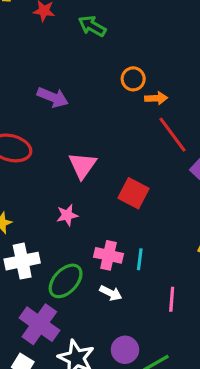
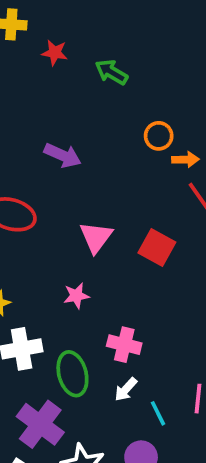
red square: (134, 193) -> (157, 248), moved
cyan line: (140, 259) -> (158, 413), moved, turned -35
green ellipse: (66, 281) -> (72, 374), turned -60
white arrow: (111, 293) -> (126, 389), turned 105

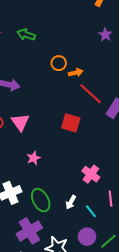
pink triangle: (96, 237) -> (20, 122), moved
pink cross: (124, 345) -> (91, 174), moved, turned 36
purple cross: (40, 424) -> (29, 231), turned 35

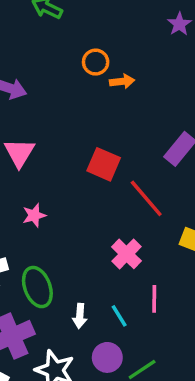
red line: (91, 94) -> (146, 198), moved
white arrow: (71, 202) -> (80, 316), moved, turned -32

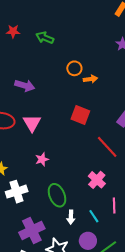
red square: (104, 164) -> (80, 115), moved
green ellipse: (37, 287) -> (57, 195), moved

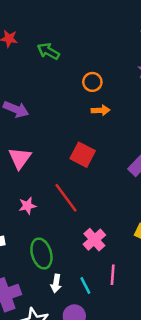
orange circle: (74, 68) -> (92, 82), moved
red line: (107, 147) -> (66, 198), moved

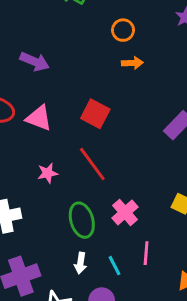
red square: (83, 155) -> (95, 114), moved
pink triangle: (20, 158) -> (39, 118), turned -45
green ellipse: (41, 254) -> (82, 220), moved

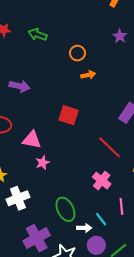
pink triangle: (39, 118) -> (32, 140), moved
red line: (92, 164) -> (110, 147), moved
green ellipse: (82, 220) -> (65, 209), moved
white arrow: (81, 263) -> (84, 228), moved, turned -88

